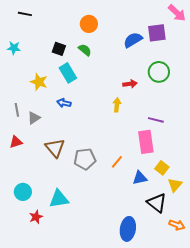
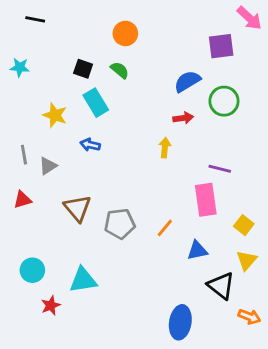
blue semicircle: (133, 40) -> (187, 81), moved
yellow square: (162, 168) -> (244, 225), moved

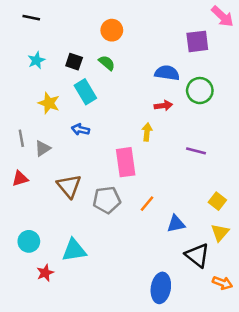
cyan star: (20, 67) -> (36, 60), moved, turned -30
blue semicircle: (187, 81) -> (167, 73), turned 40
pink rectangle: (206, 200) -> (126, 162), moved

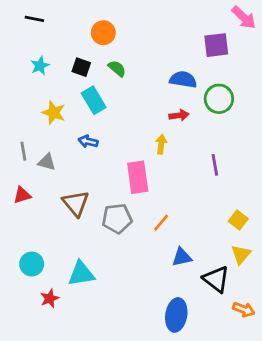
orange circle: (112, 30) -> (103, 33), moved
gray triangle: (43, 148) -> (47, 162), turned 48
purple line: (196, 151) -> (215, 165), turned 66
blue triangle: (176, 224) -> (182, 257), moved

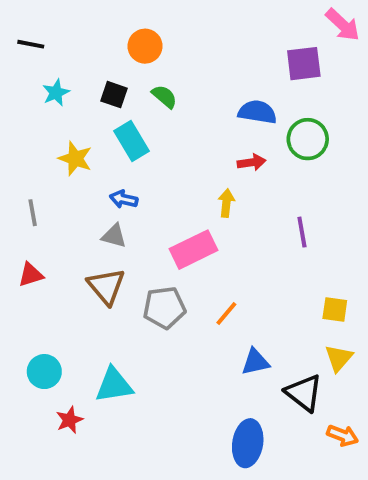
black line: (34, 19) -> (31, 44), moved
gray triangle: (47, 162) -> (114, 236), moved
pink rectangle: (138, 177) -> (193, 250), turned 72
yellow square: (238, 220) -> (335, 310), turned -30

